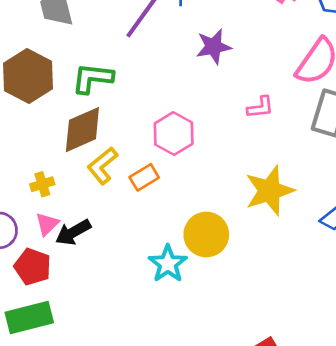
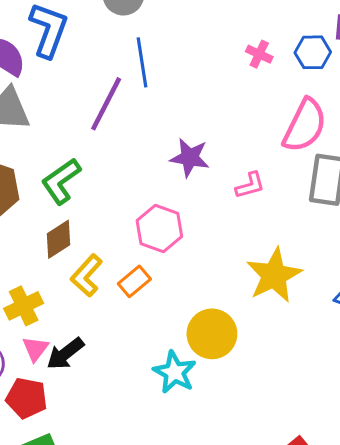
purple star: (214, 47) -> (190, 158), moved, turned 30
green L-shape: (92, 78) -> (61, 181), turned -33
brown diamond: (82, 130) -> (59, 239), size x0.7
yellow cross: (42, 184) -> (24, 306), size x1.4

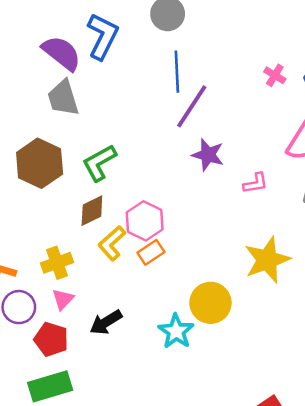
purple line: (106, 104) -> (192, 106), moved
pink hexagon: (159, 228) -> (145, 221), moved
black arrow: (65, 354) -> (106, 322), moved

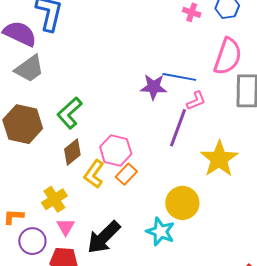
blue line: (177, 72) -> (179, 77), moved, turned -64
gray trapezoid: (63, 98) -> (29, 69), turned -96
purple line: (192, 106) -> (178, 128), moved
black arrow: (106, 322) -> (104, 237), size x1.4

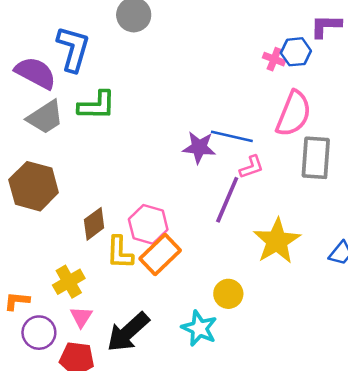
pink cross: (192, 12) -> (274, 59), moved
green L-shape: (69, 113) -> (97, 105), moved, turned -140
yellow L-shape: (94, 174) -> (120, 252), turned -36
orange rectangle: (126, 174) -> (160, 255), size x1.5
yellow circle: (182, 203) -> (228, 294), size x0.7

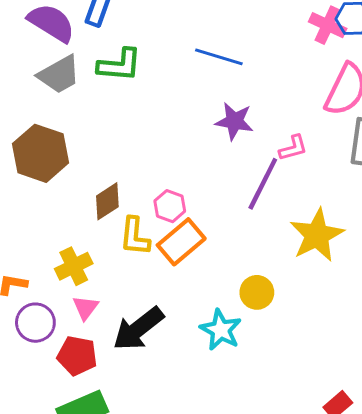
pink cross: (274, 59) -> (328, 25), size x1.4
blue line: (232, 136) -> (219, 57), moved
pink hexagon: (148, 224) -> (170, 206), size x0.7

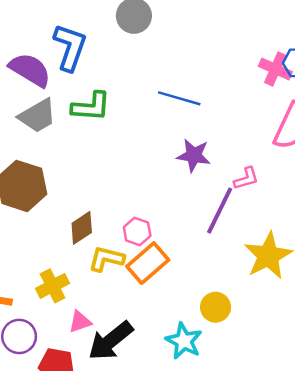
yellow L-shape: (135, 236) -> (106, 259), turned 99
pink triangle: (85, 308) -> (80, 322), moved, turned 35

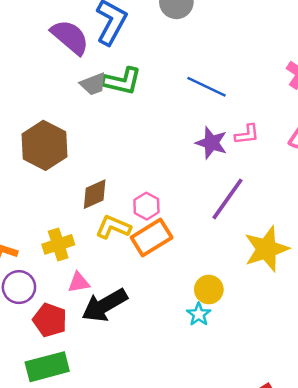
gray trapezoid: (37, 116) -> (93, 84), moved, size x0.7
pink L-shape: (246, 178) -> (247, 134), moved
cyan star: (184, 341) -> (199, 314), moved, size x0.7

